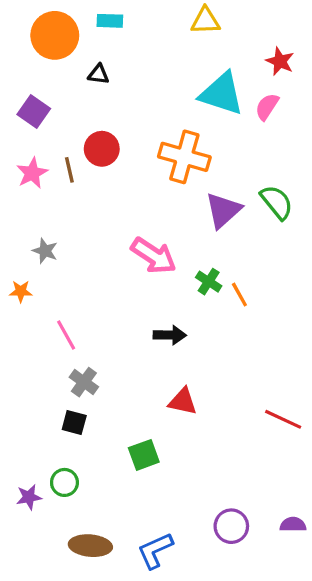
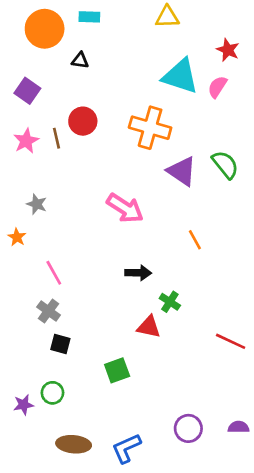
purple triangle: (223, 210) -> (182, 171), turned -44
green cross: (209, 282) -> (170, 302), moved
orange star: (21, 291) -> (17, 237), turned 30
gray cross: (84, 382) -> (49, 311), moved

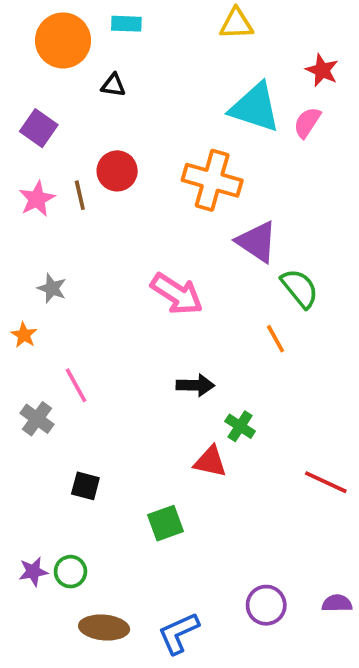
green semicircle: (225, 165) -> (300, 288), moved
gray cross: (49, 311) -> (37, 419), moved
green circle: (52, 393) -> (70, 572), moved

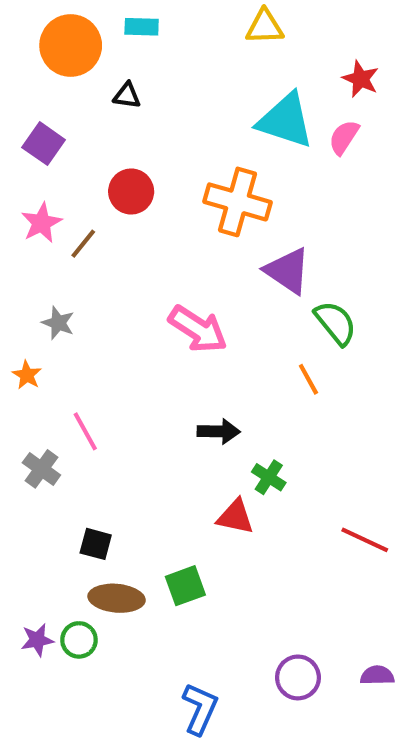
brown line: (80, 195) -> (83, 244), moved, turned 52
brown ellipse: (104, 628) -> (117, 598), moved
blue L-shape: (179, 633) -> (200, 709), turned 138

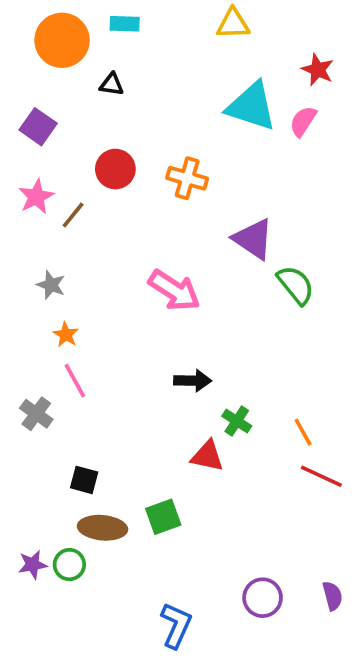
orange cross: (237, 202) -> (187, 178), moved, size x0.7
orange star: (27, 375) -> (66, 335), moved
orange line: (308, 379) -> (303, 432), moved
purple semicircle: (377, 675) -> (332, 596), turned 76

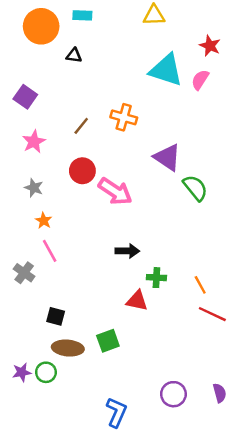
purple square: (38, 127) -> (25, 97), moved
red circle: (115, 169) -> (82, 171), moved
pink star: (36, 197) -> (34, 142), moved
brown line: (73, 215) -> (81, 126), moved
green cross: (237, 421) -> (156, 278), turned -30

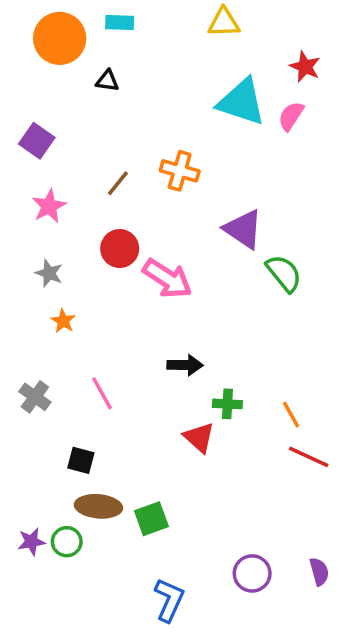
pink line: (50, 251) -> (102, 393), moved
red triangle: (137, 301) -> (199, 437), turned 30
green square: (108, 341) -> (151, 519), moved

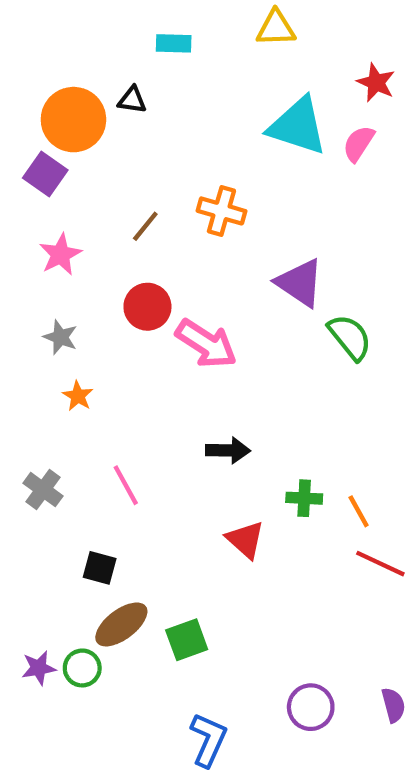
cyan rectangle: (120, 22) -> (174, 43), moved
orange circle: (60, 38) -> (73, 120), moved
green cross: (227, 404) -> (304, 498), moved
brown ellipse: (98, 506) -> (121, 624), turned -42

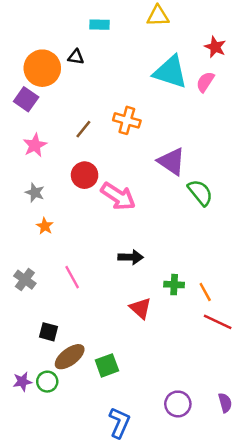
black square: (100, 568) -> (48, 332), moved

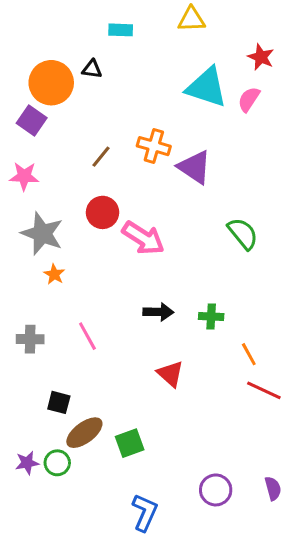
pink star: (35, 145) -> (24, 176), moved, turned 30
purple triangle: (172, 161) -> (195, 167), moved
gray star: (35, 193) -> (42, 234), size x1.8
gray cross: (25, 280) -> (30, 339), turned -35
green cross: (174, 285) -> (211, 317), moved

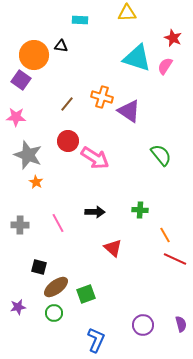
black arrow: (158, 312) -> (95, 212), moved
green circle: (57, 463) -> (54, 313), moved

